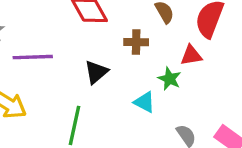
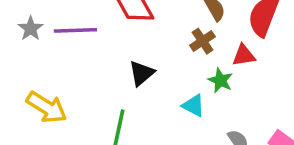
brown cross: (136, 42) -> (202, 41), moved, turned -35
purple line: (33, 57) -> (75, 30), moved

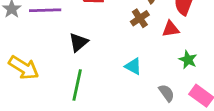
black triangle: (142, 73) -> (78, 42), moved
green star: (220, 80) -> (188, 60), moved

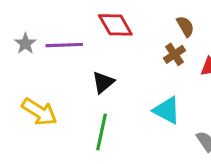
cyan triangle: (133, 66) -> (167, 110), size x1.4

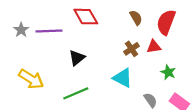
brown cross: (175, 54) -> (131, 49), moved
green line: (101, 132) -> (76, 93), turned 55

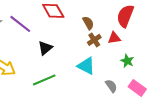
brown semicircle: (136, 18) -> (88, 23), moved
purple line: (49, 31) -> (20, 24), turned 40

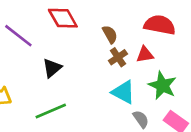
red semicircle: (125, 16) -> (160, 25), turned 80
green star: (127, 61) -> (162, 85), size x1.5
cyan triangle: (86, 66) -> (123, 92), moved

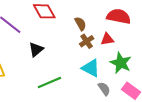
green line: (51, 111) -> (49, 83), moved

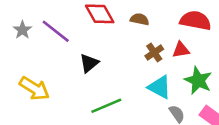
brown semicircle: (80, 24) -> (140, 19), moved, turned -48

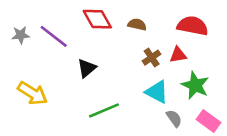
gray star: (22, 30) -> (21, 35), turned 30

